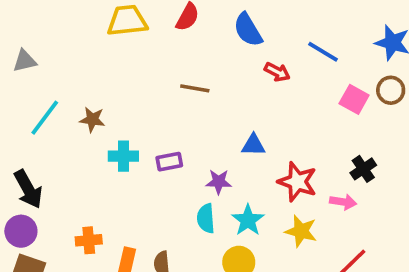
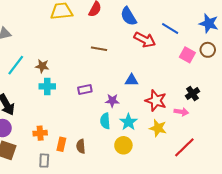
red arrow: (277, 72) -> (145, 40), size x1.5
cyan cross: (123, 156) -> (47, 86), moved

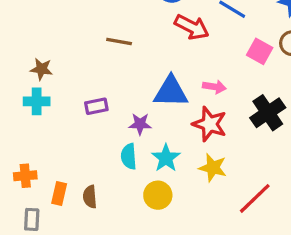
brown star: (42, 66) -> (41, 69), moved
blue triangle: (132, 80) -> (171, 92), size x1.6
black cross: (192, 94) -> (268, 113), size x1.5
pink arrow: (181, 112) -> (214, 87), moved

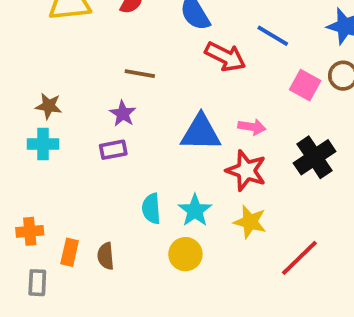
purple star: (140, 124) -> (123, 114), moved, turned 30

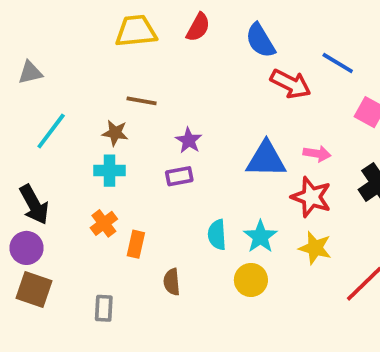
brown line: (140, 74) -> (142, 101), moved
orange cross: (30, 231) -> (104, 223), moved, turned -32
orange rectangle: (70, 252) -> (136, 244), moved

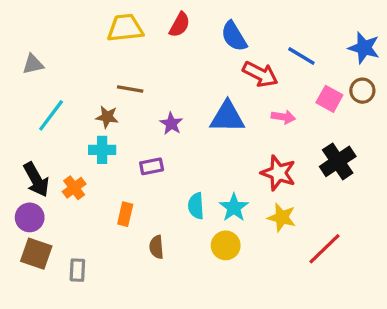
pink arrow: (317, 154) -> (283, 117), moved
blue triangle: (266, 159) -> (227, 117), moved
purple rectangle: (179, 176) -> (152, 166), moved
orange cross: (104, 223) -> (74, 188), moved
gray rectangle: (104, 308) -> (77, 270), moved

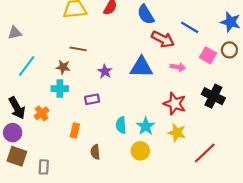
black cross: (338, 161) -> (213, 96), turned -30

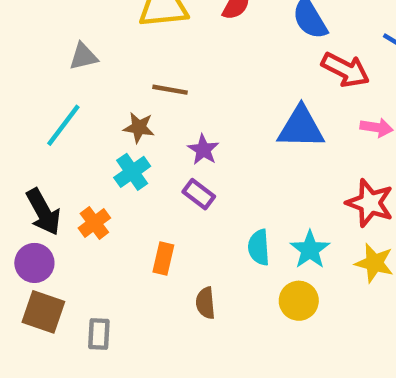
gray triangle: (15, 33) -> (83, 56), moved
purple star: (105, 71) -> (203, 150), moved
cyan cross: (60, 89) -> (132, 172), turned -35
purple rectangle: (92, 99) -> (199, 194), turned 48

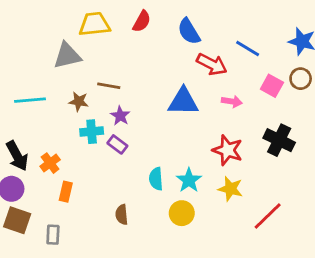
gray triangle: (83, 56) -> (67, 56), moved, size x1.5
brown line: (170, 90) -> (109, 86), moved
cyan line: (63, 125) -> (30, 100), turned 48
cyan cross: (132, 172) -> (92, 132), moved, turned 30
orange rectangle: (163, 259) -> (66, 192), moved

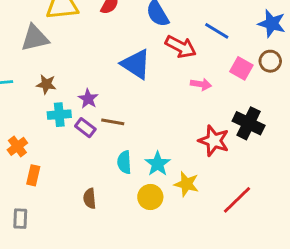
brown line: (109, 86) -> (113, 122), moved
blue triangle: (183, 101) -> (136, 64), moved, turned 32
red star: (228, 150) -> (214, 141), moved
yellow star: (230, 189) -> (186, 184), moved

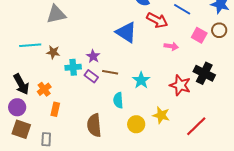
brown star: (46, 84) -> (53, 52), moved
cyan star: (158, 164) -> (141, 80), moved
brown semicircle: (90, 198) -> (94, 125), size x1.6

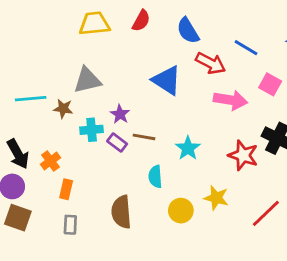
gray triangle: (56, 14) -> (87, 80), moved
pink arrow: (171, 46) -> (230, 100), size x1.6
gray rectangle: (46, 139) -> (70, 225), moved

